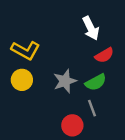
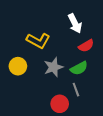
yellow L-shape: (26, 50) -> (38, 41), moved

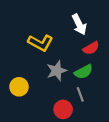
yellow circle: (18, 66) -> (19, 87), moved

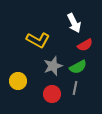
gray line: (80, 94) -> (75, 88), turned 32
red circle: (63, 109) -> (52, 94), moved

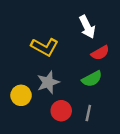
gray star: (53, 66) -> (48, 82), moved
gray line: (75, 88) -> (88, 113), moved

